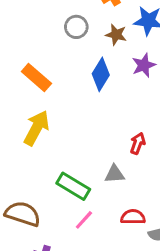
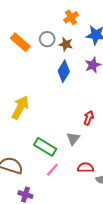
brown star: (116, 35) -> (66, 44), moved
orange rectangle: (36, 77) -> (20, 42), moved
gray triangle: (115, 174) -> (73, 139), turned -48

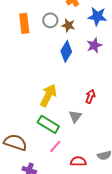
orange rectangle: (20, 42) -> (24, 23), turned 42
yellow arrow: (20, 108) -> (48, 95), moved
red semicircle: (86, 168) -> (78, 161), moved

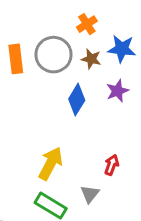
gray circle: (50, 20) -> (53, 55), size x1.6
brown star: (68, 25) -> (91, 59), moved

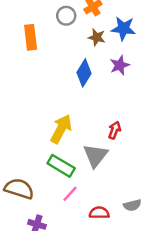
gray circle: (53, 55) -> (66, 16), moved, size x0.6
gray triangle: (90, 194) -> (95, 156), size x1.5

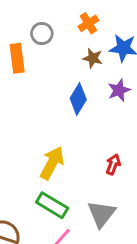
gray circle: (66, 16) -> (42, 33), moved
gray triangle: (95, 156) -> (101, 214), moved

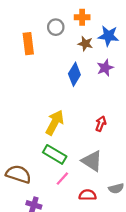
orange cross: (88, 23) -> (82, 17), turned 32
gray circle: (42, 33) -> (56, 27), moved
gray triangle: (101, 214) -> (92, 161), turned -35

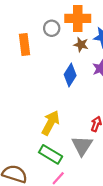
orange cross: (82, 17) -> (78, 18), size x1.6
gray triangle: (92, 161) -> (82, 146), moved, turned 30

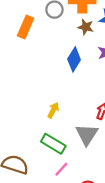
orange rectangle: (24, 45) -> (26, 27), turned 30
yellow arrow: (51, 123) -> (53, 110), size x0.6

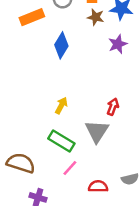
orange rectangle: (26, 27) -> (32, 17), turned 45
blue diamond: (74, 59) -> (61, 45), moved

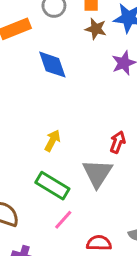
blue diamond: (61, 45) -> (52, 65), turned -50

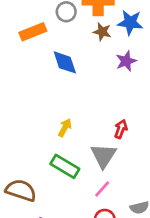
pink line: (63, 220) -> (102, 189), moved

